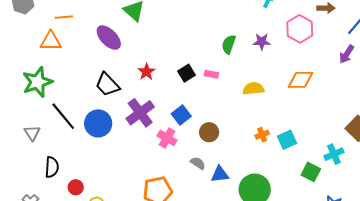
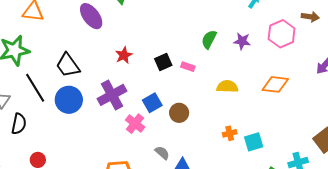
black trapezoid: (107, 85) -> (68, 65), moved
brown circle: (209, 132) -> (179, 113), moved
black semicircle: (52, 167) -> (19, 124), moved

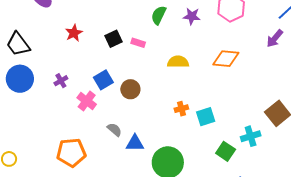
purple cross: (112, 95) -> (61, 81), moved, size x0.5

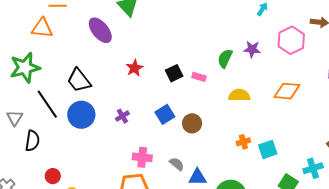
green semicircle: (159, 15) -> (225, 58), moved
pink cross: (87, 101) -> (142, 157), moved, turned -30

